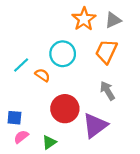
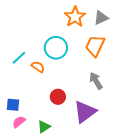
red circle: (65, 109) -> (58, 97), size x0.6

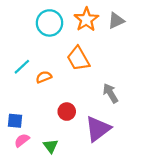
orange trapezoid: (95, 46) -> (78, 59), moved, turned -55
cyan circle: (56, 48) -> (49, 23), moved
orange semicircle: (38, 67) -> (44, 77), turned -56
green triangle: (44, 127) -> (51, 146), turned -32

